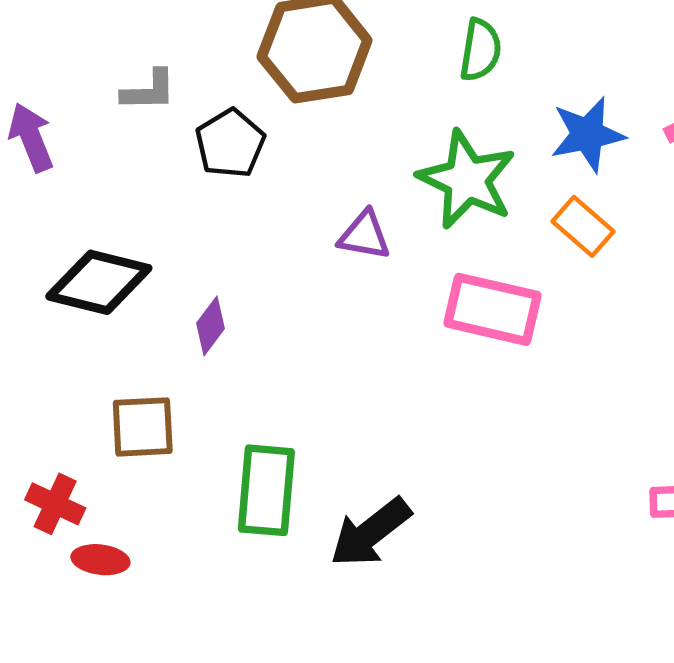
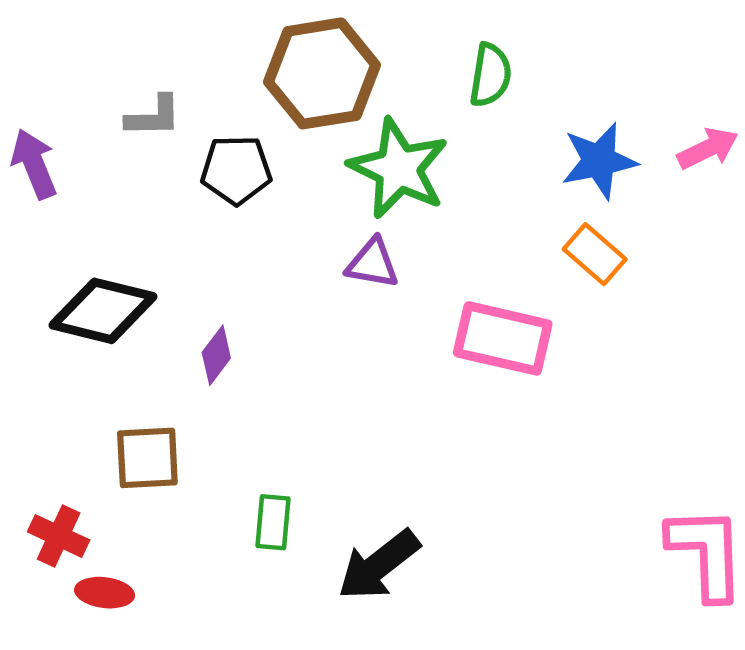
black pentagon: (230, 143) -> (236, 170), turned 30
green star: (467, 180) -> (399, 168), moved
green rectangle: (266, 490) -> (273, 522), size x0.6

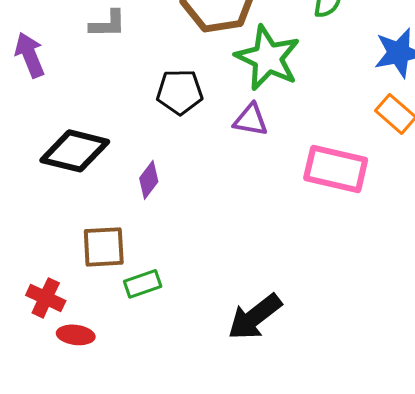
black pentagon: (236, 170) -> (180, 92), moved
green rectangle: (273, 522) -> (143, 284), moved, turned 66

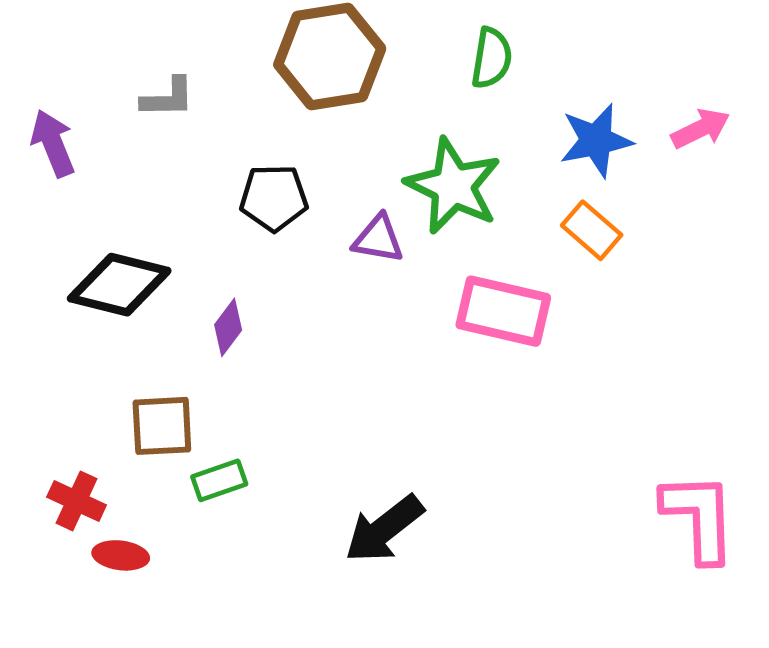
green star: (268, 58) -> (453, 186), moved

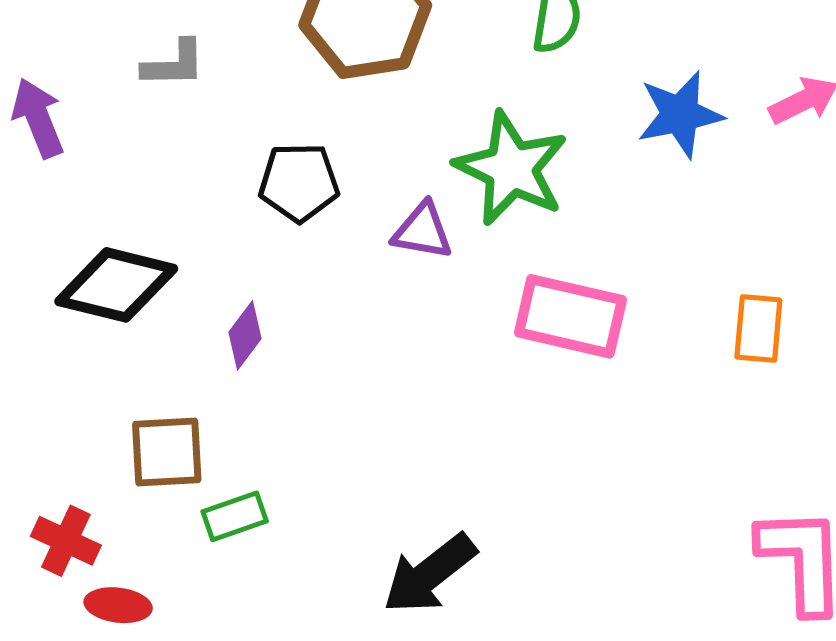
orange rectangle: (592, 230) -> (758, 328), moved, turned 54

